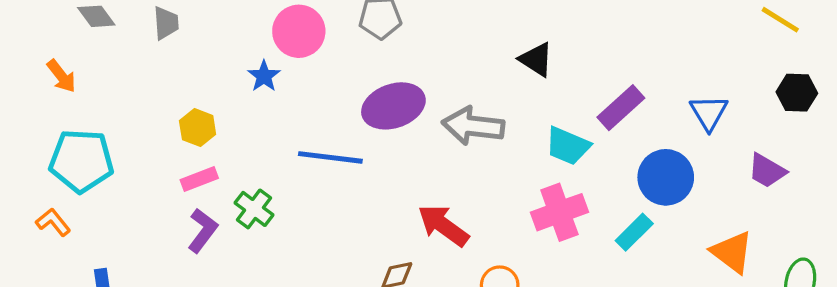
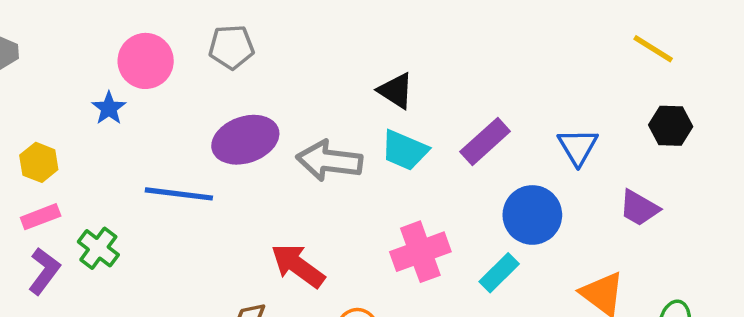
cyan trapezoid: (568, 146) -> (405, 150), moved

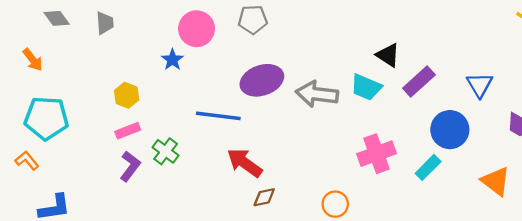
black triangle: (396, 91) -> (388, 55), moved
red arrow: (298, 266) -> (245, 163), moved

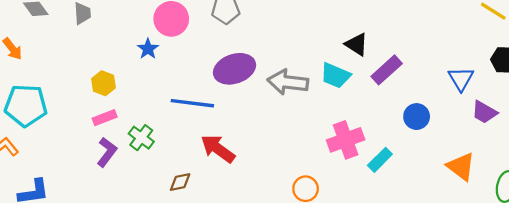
blue triangle: (480, 85) -> (461, 79), moved
blue circle: (450, 130) -> (417, 117), size x0.7
cyan rectangle: (428, 167) -> (380, 160), moved
brown diamond: (264, 197) -> (180, 182), moved

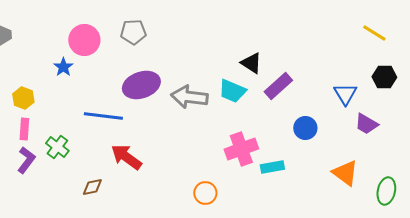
pink rectangle: (105, 118) -> (24, 129), turned -65
cyan rectangle: (380, 160) -> (272, 167), turned 35

